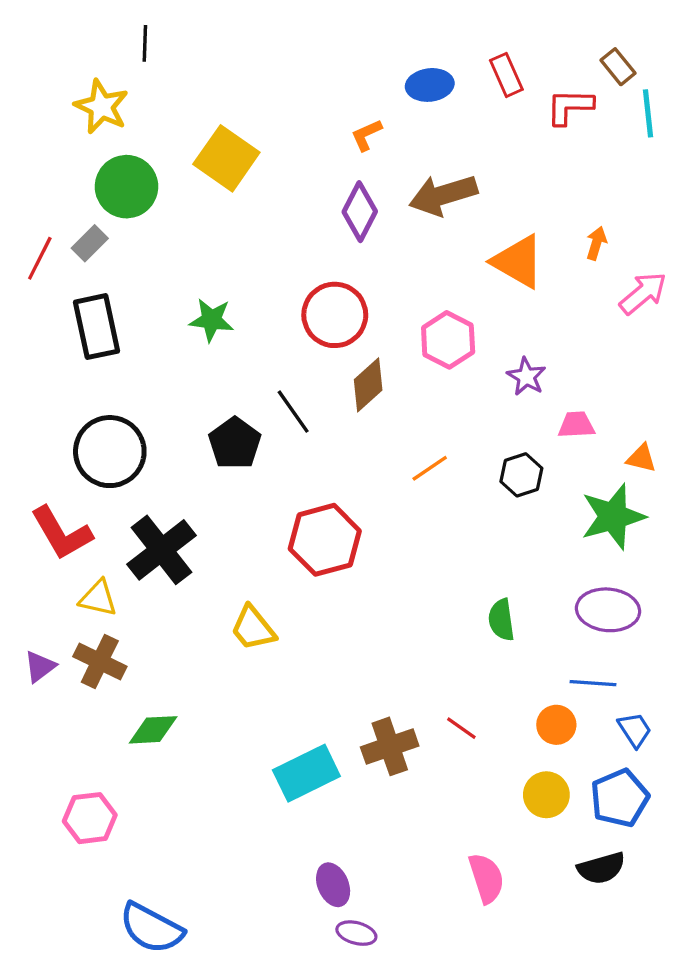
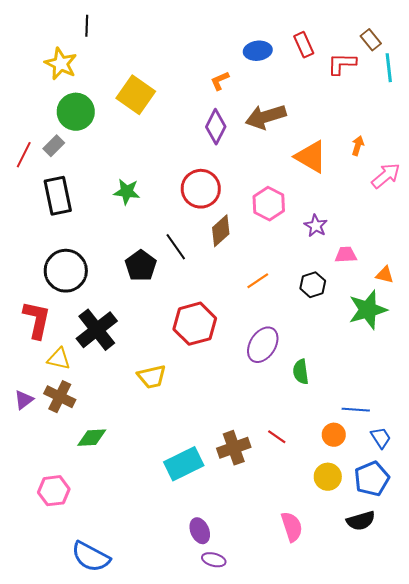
red L-shape: (61, 533) -> (37, 320), turned -138
purple ellipse: (608, 610) -> (263, 345), moved, turned -63
yellow trapezoid: (253, 628) -> (152, 377), turned -64

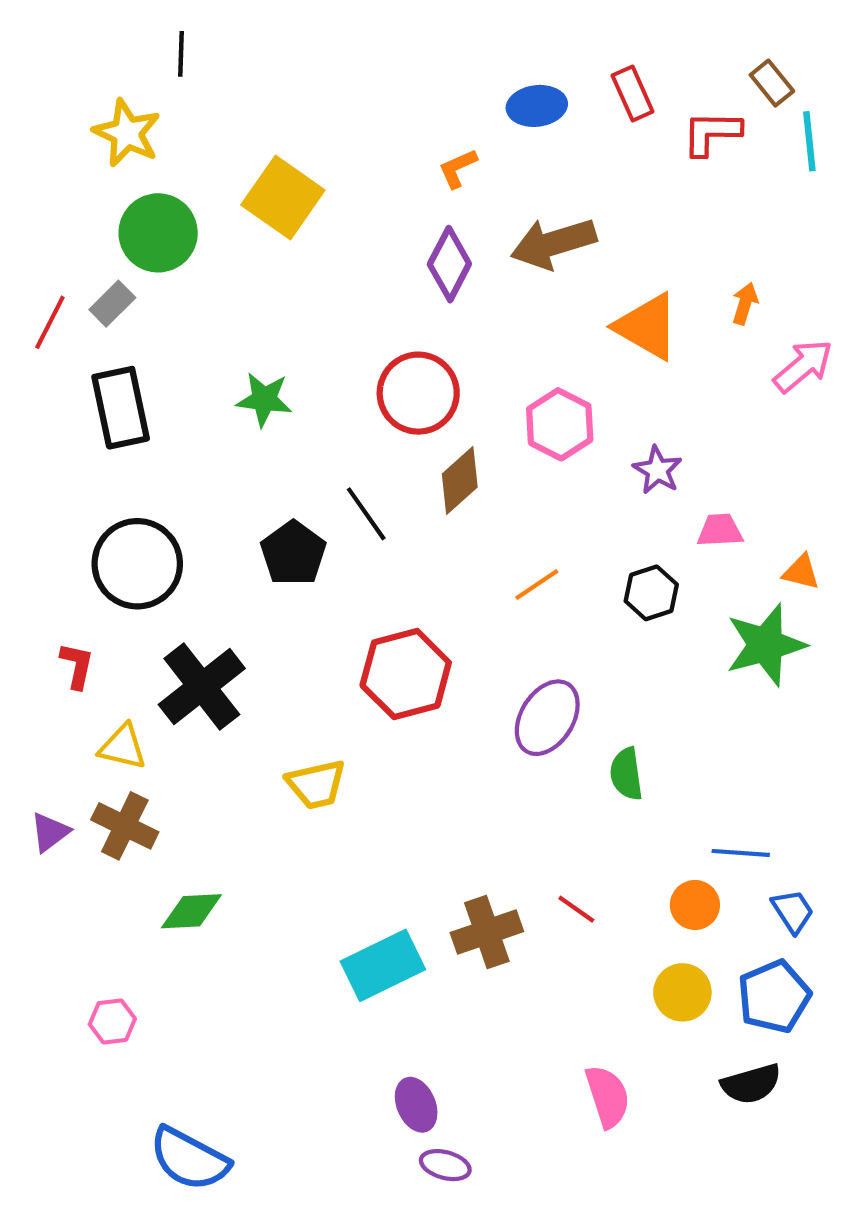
red L-shape: (37, 320) -> (77, 666), size x0.6
pink hexagon: (54, 491) -> (112, 1021), size x0.7

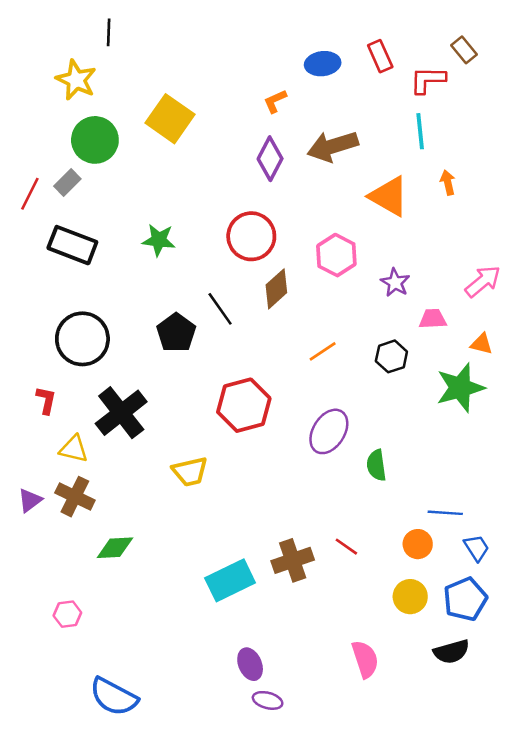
cyan line: (809, 141) -> (420, 131), moved
orange arrow: (745, 304) -> (448, 182), turned -30
pink arrow: (803, 366) -> (483, 281), moved
black rectangle: (121, 408) -> (72, 245), turned -57

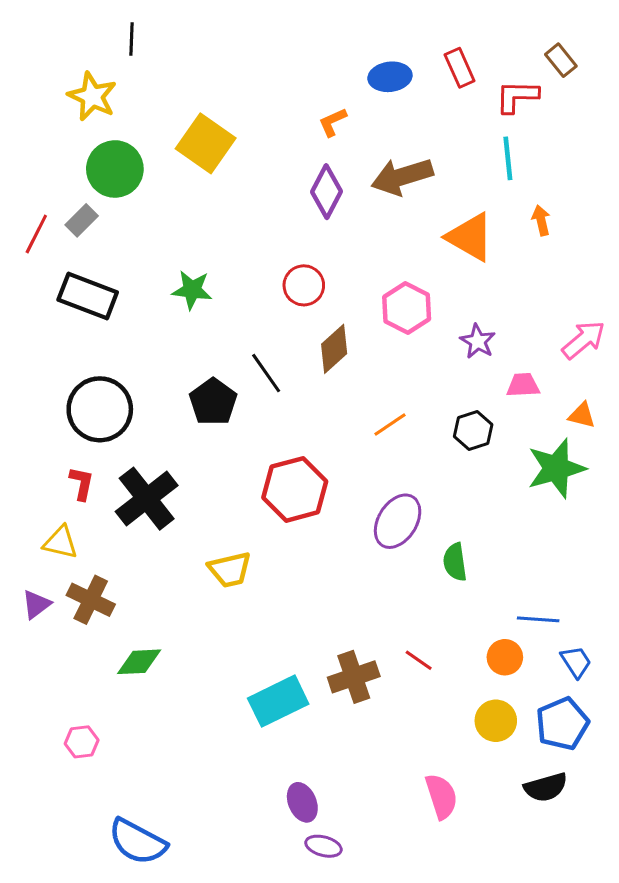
red circle: (251, 236) -> (304, 285), size x0.7
red L-shape: (46, 400) -> (82, 483), moved
yellow triangle: (74, 449) -> (60, 542), moved

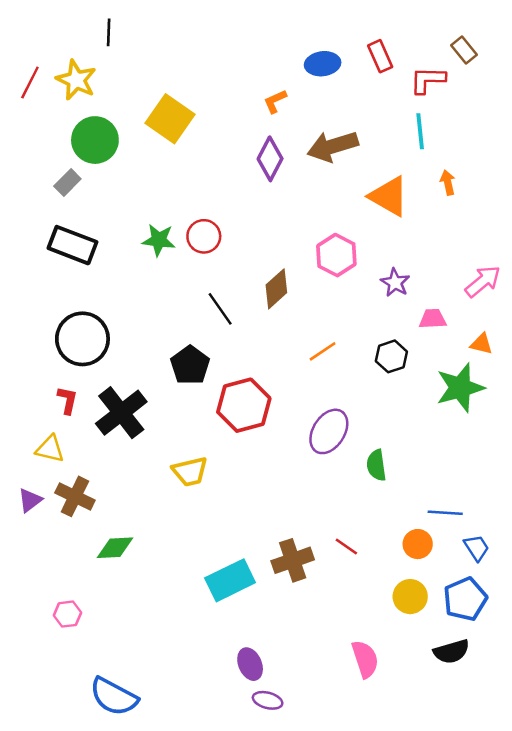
red line: (36, 234) -> (30, 82), moved
red circle: (304, 285) -> (204, 236), moved
black pentagon: (213, 402) -> (190, 365), moved

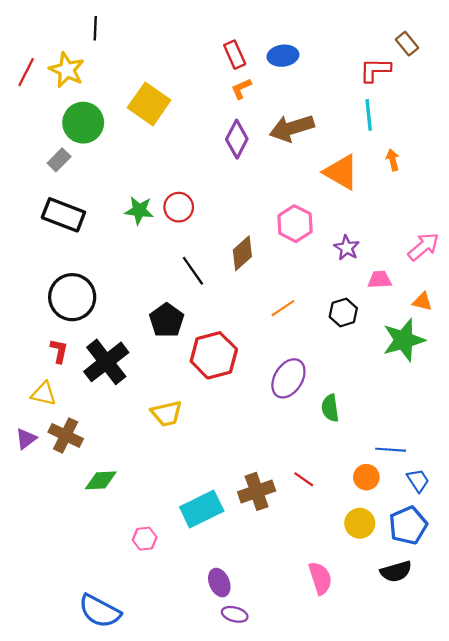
red rectangle: (380, 56) -> (235, 55), moved
pink hexagon: (67, 614) -> (145, 539), moved

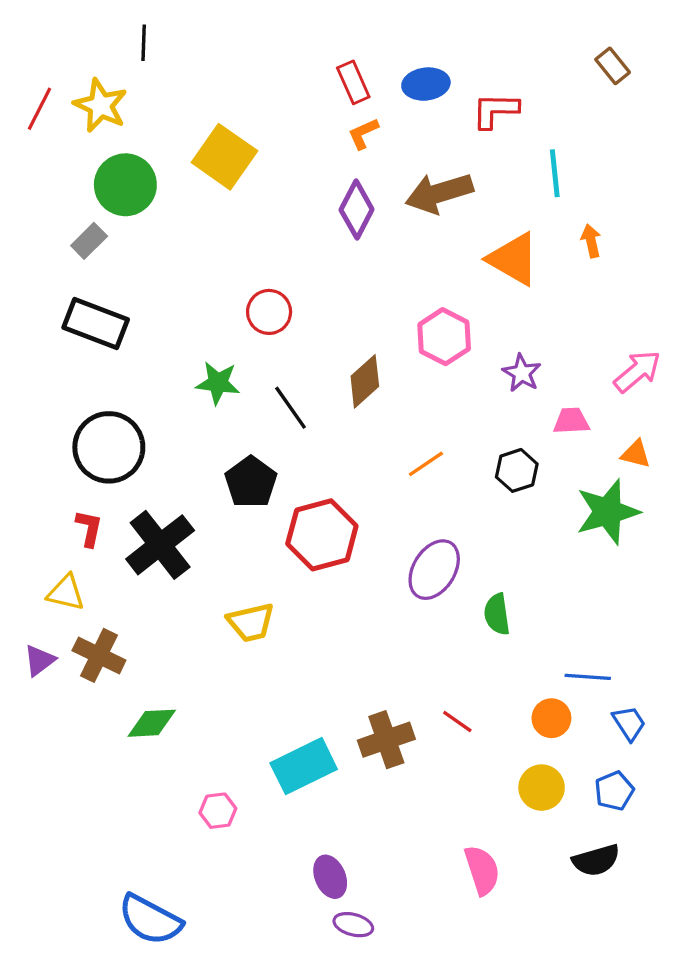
red L-shape: (375, 70) -> (495, 110), moved
green star: (139, 210) -> (218, 383), moved
blue pentagon: (408, 525) -> (614, 791), size x0.7

